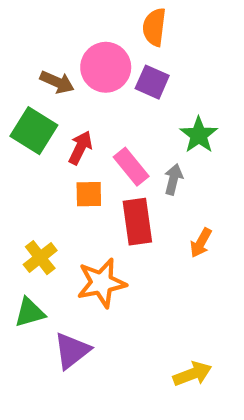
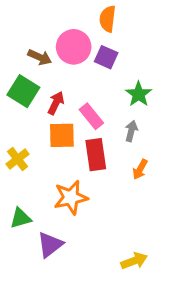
gray arrow: (173, 179) -> (131, 131), moved
orange square: (89, 194) -> (62, 135), size x1.4
yellow cross: (40, 258) -> (18, 159), moved

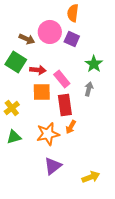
red arrow: (56, 103) -> (38, 70), turned 70
orange arrow: (140, 169) -> (71, 127), moved
green triangle: (20, 218) -> (14, 137), moved
purple triangle: (50, 245) -> (53, 166), moved

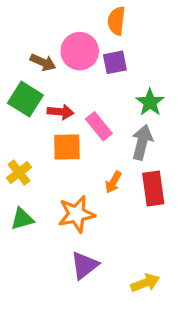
purple square: (72, 39) -> (115, 62), turned -35
gray arrow: (89, 89) -> (142, 142), size x1.5
red rectangle: (65, 105) -> (153, 189), moved
orange arrow: (71, 127) -> (113, 182), moved

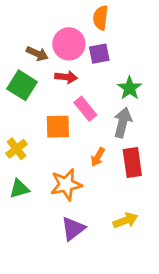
red arrow: (61, 112) -> (66, 77), moved
yellow arrow: (145, 283) -> (125, 220), moved

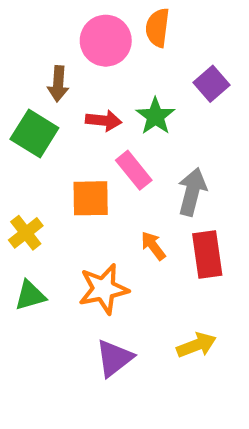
pink circle: (69, 44) -> (106, 41), moved
brown arrow: (37, 54) -> (58, 84), turned 70
purple square: (99, 54) -> (212, 84), moved, turned -30
green star: (130, 88) -> (155, 116), moved
orange arrow: (98, 157) -> (153, 246), turned 114

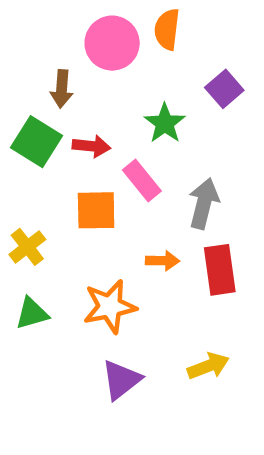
red arrow: (104, 121) -> (91, 146), moved
orange arrow: (153, 246) -> (162, 261), turned 128

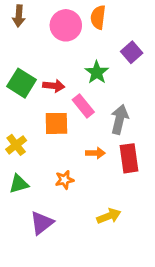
brown arrow: (62, 89) -> (19, 16), moved
orange star: (110, 307) -> (64, 180), size x0.6
yellow arrow: (208, 366) -> (109, 216), moved
purple triangle: (121, 380) -> (42, 223), moved

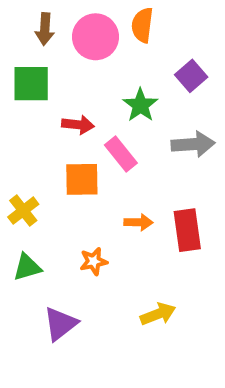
brown arrow: (19, 16) -> (45, 29), moved
green square: (21, 83) -> (31, 84), moved, turned -32
gray arrow: (120, 119) -> (193, 144), moved, turned 72

